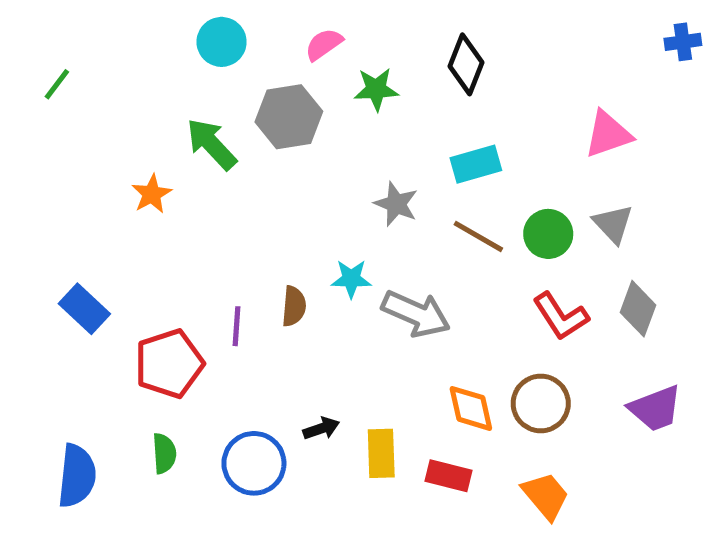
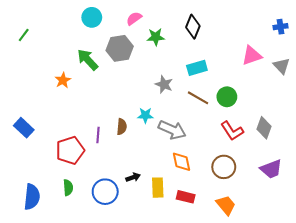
blue cross: (683, 42) -> (281, 27), moved
gray triangle: (613, 224) -> (282, 66), moved
blue rectangle: (84, 309) -> (24, 128), moved
orange diamond: (471, 408) -> (181, 162), moved

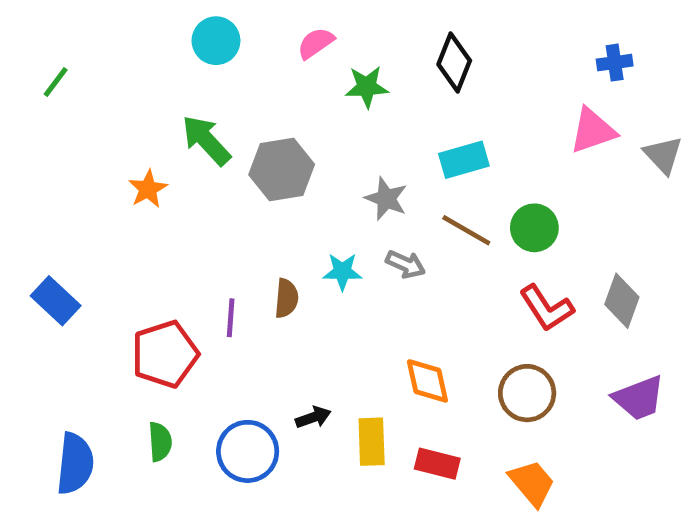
blue cross: (281, 27) -> (615, 63), moved
gray hexagon: (120, 48) -> (282, 169), moved
gray arrow: (172, 130) -> (406, 264), moved, size x0.6

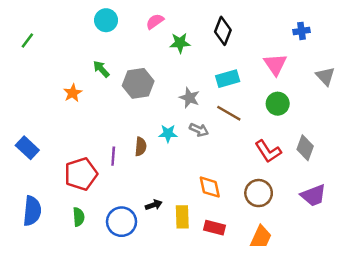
pink triangle: (593, 131) -> (275, 64), moved, turned -45
green arrow: (206, 140) -> (101, 69), size x0.7
green circle: (534, 228) -> (278, 104), moved
blue semicircle: (75, 464) -> (32, 211), moved
orange trapezoid: (532, 483) -> (261, 237), turned 65

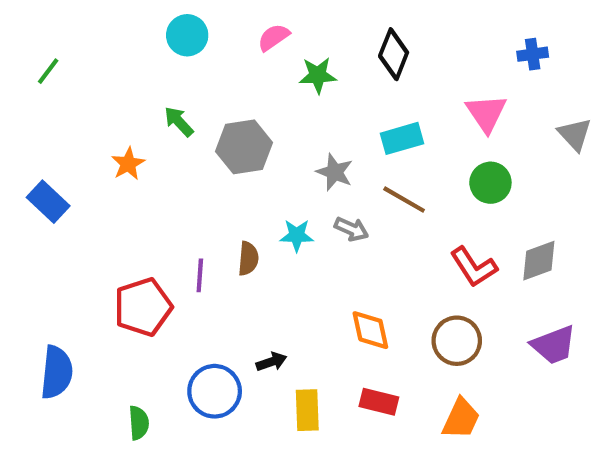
blue rectangle: (27, 148) -> (48, 202), moved
gray diamond: (305, 148) -> (539, 261), turned 50
green semicircle: (79, 217) -> (139, 423), moved
yellow rectangle: (182, 217) -> (307, 410), moved

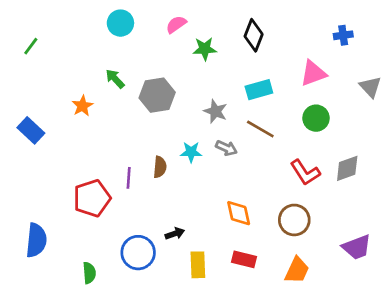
pink triangle: (486, 113) -> (313, 73), turned 44
purple trapezoid: (554, 345) -> (357, 247), moved

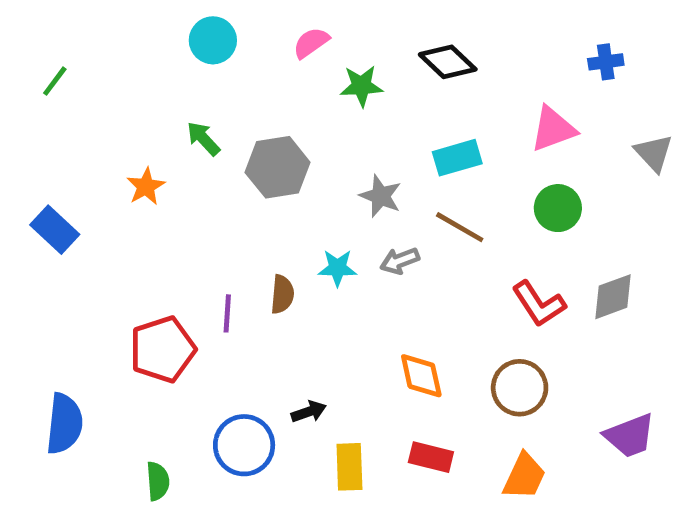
black diamond: (254, 35) -> (448, 62), turned -68
gray arrow: (226, 148) -> (400, 261), turned 135

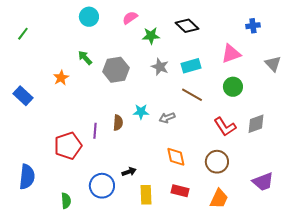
gray star: (381, 196) -> (160, 67), moved
gray arrow: (400, 261) -> (167, 118), moved

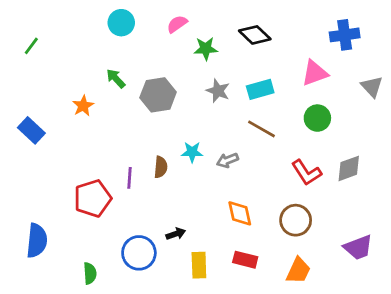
blue cross: (253, 26) -> (345, 35), size x1.5

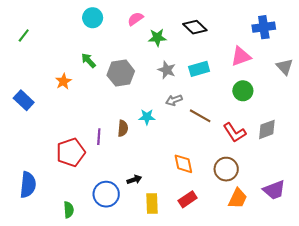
brown line: (262, 129) -> (200, 116), moved
gray arrow: (227, 160) -> (174, 100), moved
red rectangle: (245, 260) -> (188, 199), turned -48
orange trapezoid: (298, 271) -> (238, 198), moved

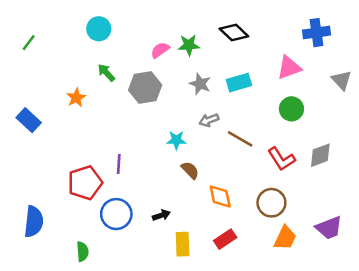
cyan circle: (93, 18) -> (99, 29), moved
pink semicircle: (135, 19) -> (160, 50), moved
brown semicircle: (123, 128) -> (190, 170), moved, turned -49
blue circle: (106, 194) -> (116, 214), moved

